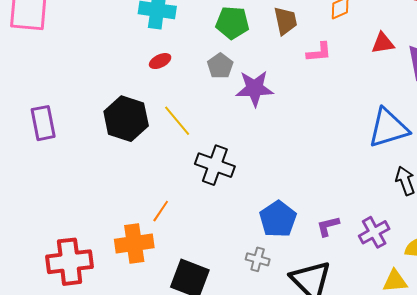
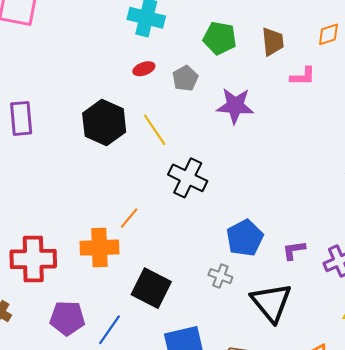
gray pentagon: (220, 66) -> (185, 78), moved

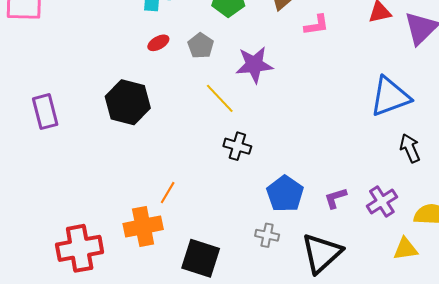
yellow line: (155, 130) -> (220, 98), moved
black cross: (188, 178) -> (237, 146), moved, size x0.7
black triangle: (271, 302) -> (322, 253), turned 36

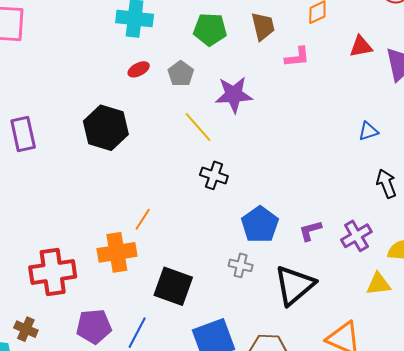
blue triangle: (390, 97) -> (368, 131), size x0.5

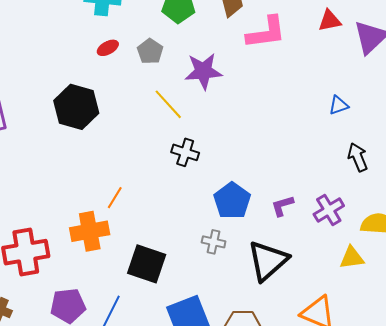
pink L-shape: (297, 57) -> (266, 32), size x1.6

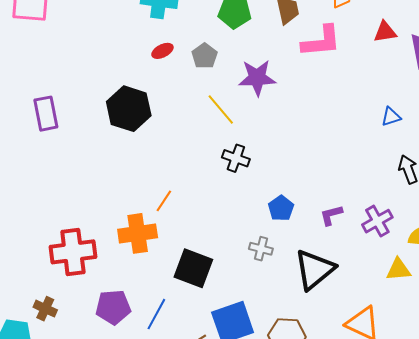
blue pentagon: (232, 201) -> (281, 208), size x0.7

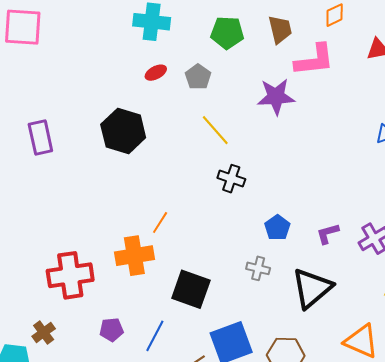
purple star: (257, 78) -> (276, 97), moved
purple pentagon: (113, 307) -> (112, 330), size x0.7
brown cross: (45, 309) -> (44, 333), turned 30

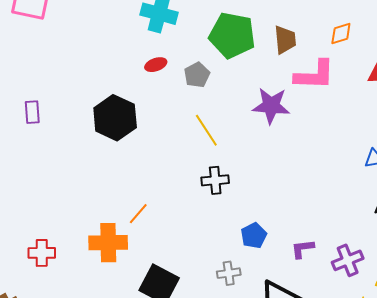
green pentagon: (227, 33) -> (232, 35), size x1.4
purple rectangle: (40, 137) -> (32, 112), size x0.7
black cross: (231, 179) -> (215, 180), turned -32
gray cross: (258, 268) -> (229, 273), turned -30
red cross: (70, 275) -> (42, 253), size x0.6

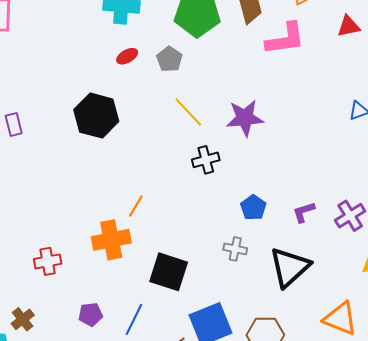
purple star: (271, 106) -> (245, 118), moved
gray cross: (229, 273) -> (235, 249), turned 30

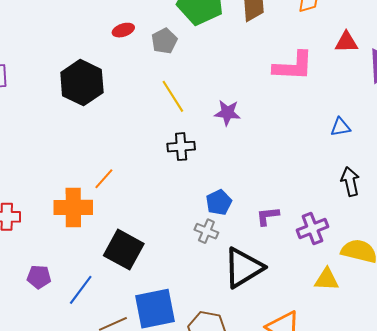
pink L-shape: (285, 39) -> (293, 66), moved
purple star: (245, 118) -> (227, 113), size x0.7
gray cross: (235, 249) -> (206, 231), moved

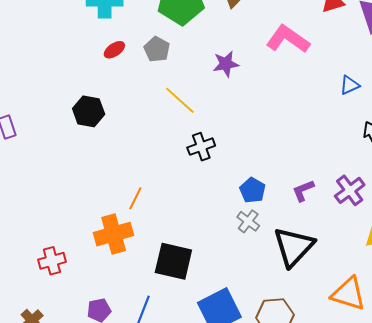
pink L-shape: (293, 66) -> (288, 39), turned -132
black hexagon: (82, 83) -> (89, 111), size x0.7
purple star: (227, 113) -> (226, 64), moved
gray cross: (206, 231) -> (248, 221), turned 30

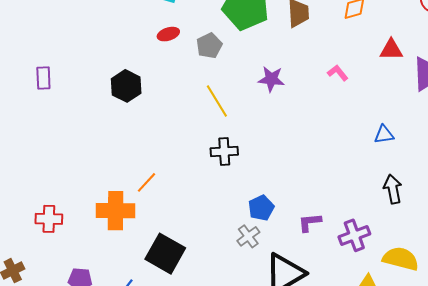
pink L-shape: (288, 39) -> (338, 73), size x0.5

